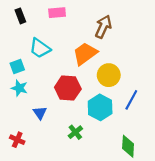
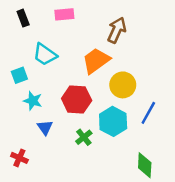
cyan star: (19, 88) -> (33, 101), moved
green cross: (75, 132) -> (84, 137), moved

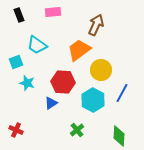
blue triangle: (45, 127) -> (51, 103), moved, turned 32
green cross: (84, 137) -> (77, 130), moved

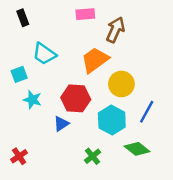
pink rectangle: (53, 12) -> (85, 14), moved
red cross: (16, 130) -> (19, 156), turned 32
green diamond: (119, 136) -> (137, 149), moved, turned -55

